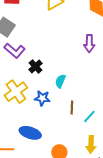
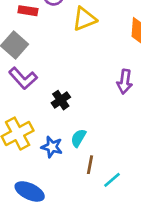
black cross: (36, 66) -> (61, 100), moved
cyan semicircle: (60, 81) -> (78, 138), moved

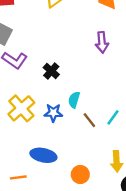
brown line: (90, 165) -> (89, 120), turned -35
cyan line: (112, 180) -> (113, 117), moved

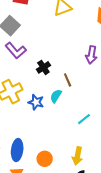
brown line: (89, 120) -> (68, 80), moved
blue ellipse: (43, 155) -> (17, 150), moved, turned 70

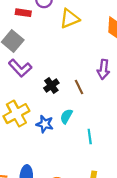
brown line: (68, 80) -> (79, 87), moved
cyan line: (84, 119) -> (90, 137), moved, turned -56

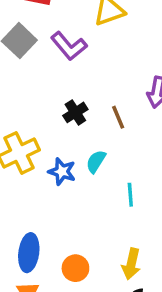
purple L-shape: (20, 68) -> (69, 46), moved

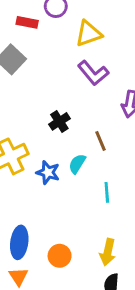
purple L-shape: (69, 46) -> (93, 73), moved
brown line: (118, 117) -> (101, 141), moved

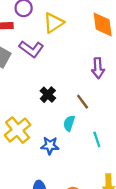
purple L-shape: (93, 73) -> (31, 49), moved
blue star: (48, 172) -> (50, 146), moved

